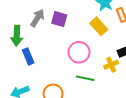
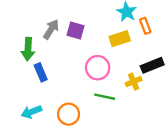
yellow rectangle: (99, 26) -> (120, 39), turned -66

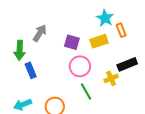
purple square: (76, 30) -> (72, 42), moved
green line: (105, 97) -> (86, 91), turned 48

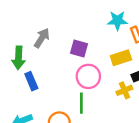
cyan star: (105, 18) -> (117, 21), turned -30
yellow rectangle: (99, 41) -> (121, 58), moved
green line: (86, 91) -> (81, 103), moved, turned 30

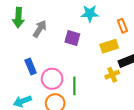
cyan star: (117, 21) -> (90, 14), moved
green arrow: (19, 58) -> (18, 18), moved
pink circle: (88, 76) -> (52, 79), moved

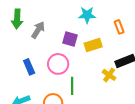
yellow rectangle: (109, 46) -> (93, 45), moved
yellow cross: (112, 75) -> (109, 75), turned -32
pink circle: (52, 79) -> (58, 64), moved

